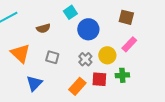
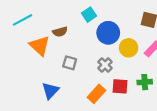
orange triangle: (20, 53) -> (40, 46), moved
yellow circle: (107, 55) -> (129, 48), moved

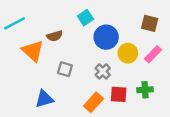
blue triangle: (50, 91) -> (44, 99), turned 30

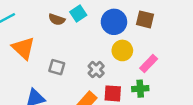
brown semicircle: (55, 36) -> (57, 19), moved, turned 35
blue circle: (106, 37) -> (114, 22), moved
pink rectangle: (153, 54) -> (149, 64), moved

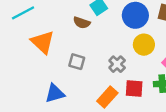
brown semicircle: (57, 19) -> (82, 23), moved

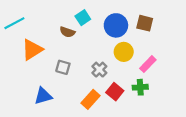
orange triangle: (43, 42) -> (32, 50), turned 45
red square: (134, 89) -> (115, 92), turned 35

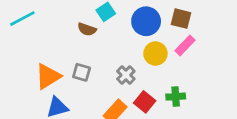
orange triangle: (32, 50) -> (48, 76), moved
pink rectangle: (148, 64) -> (185, 45), moved

